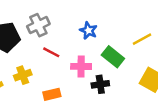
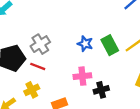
red line: (51, 52) -> (38, 66), moved
green rectangle: (113, 57) -> (110, 45), moved, turned 30

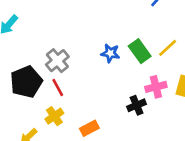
red line: (38, 66) -> (58, 87), turned 48
pink cross: (82, 76) -> (156, 87), moved

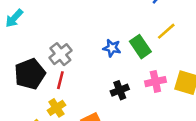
yellow line: (168, 48) -> (166, 31), moved
red line: (58, 87) -> (60, 80), turned 42
black cross: (137, 105) -> (120, 90), moved

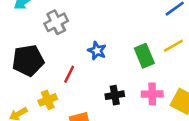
blue star: (112, 48) -> (97, 51), moved
gray cross: (60, 54) -> (56, 22), moved
red line: (60, 80) -> (69, 74), moved

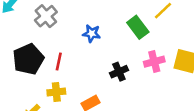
red line: (69, 74) -> (59, 62), moved
yellow cross: (48, 100) -> (56, 92), turned 30

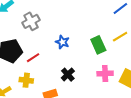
red line: (59, 62) -> (33, 58), turned 32
black cross: (119, 72) -> (68, 75), moved, turned -32

